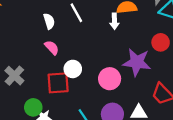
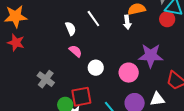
red circle: (161, 42) -> (167, 19), moved
red square: (58, 83) -> (81, 97), moved

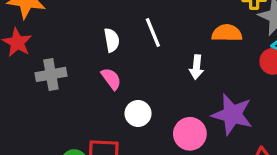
white arrow: (127, 22) -> (197, 67), moved
gray cross: (46, 79) -> (51, 74), moved, turned 30

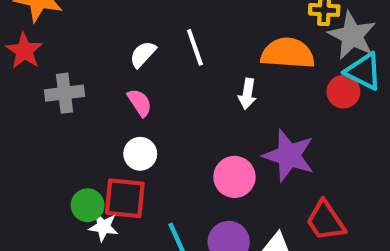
orange semicircle: (227, 33) -> (288, 53), size x1.4
white semicircle: (112, 40) -> (143, 54), turned -130
white circle: (138, 113) -> (140, 154), moved

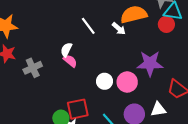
white semicircle: (143, 54) -> (66, 50), moved
white arrow: (247, 94) -> (119, 29), moved, turned -40
white circle: (140, 154) -> (105, 81), moved

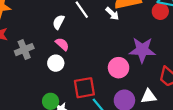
white semicircle: (66, 50) -> (59, 22), moved
white circle: (105, 81) -> (56, 63), moved
red square: (78, 109) -> (84, 88), moved

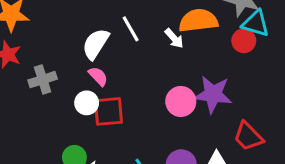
white semicircle: (59, 22) -> (96, 44), size x1.5
pink circle: (119, 68) -> (181, 101), moved
red square: (84, 88) -> (108, 111), moved

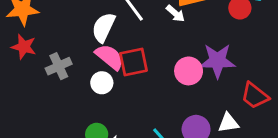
pink semicircle: (98, 76) -> (109, 57), size x1.5
red square: (108, 111) -> (133, 62), moved

